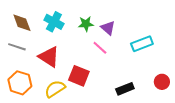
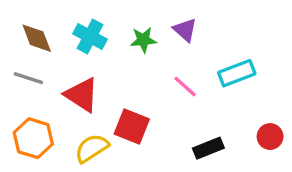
purple triangle: (108, 28) -> (185, 30), moved
pink line: (100, 48) -> (185, 87), moved

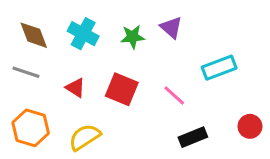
pink line: (185, 87) -> (174, 95), moved
red triangle: (82, 95) -> (75, 88), size x0.6
red square: (132, 127) -> (122, 89), moved

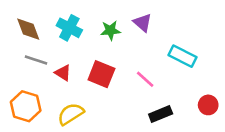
cyan rectangle: (219, 68) -> (182, 56), turned 48
gray line: (26, 72) -> (36, 60), moved

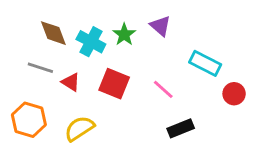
cyan cross: (69, 28) -> (91, 42), moved
brown diamond: (28, 29) -> (53, 33), moved
green star: (110, 30) -> (124, 34), turned -30
red circle: (208, 105) -> (234, 94), moved

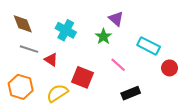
brown diamond: (53, 33) -> (23, 24), moved
green star: (124, 34) -> (103, 37), moved
red square: (114, 84) -> (83, 77), moved

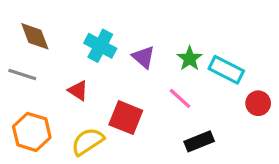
purple triangle: (116, 19) -> (143, 57), moved
green star: (103, 37) -> (190, 59), moved
gray line: (29, 49) -> (22, 75), moved

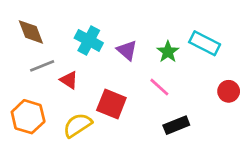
cyan rectangle: (226, 70) -> (205, 43), moved
gray line: (22, 75) -> (42, 66), moved, turned -40

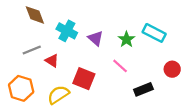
brown diamond: (31, 32) -> (35, 15), moved
black rectangle: (176, 125) -> (143, 89), moved

